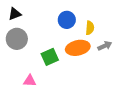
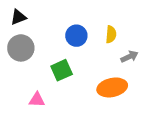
blue circle: (67, 20) -> (76, 36), moved
orange ellipse: (78, 48) -> (112, 87), moved

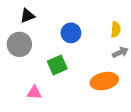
black triangle: (18, 17) -> (27, 16), moved
yellow semicircle: (111, 34) -> (116, 29), moved

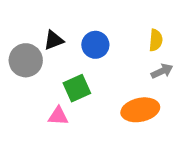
black triangle: (27, 16) -> (54, 40), moved
pink triangle: (34, 93) -> (58, 116), moved

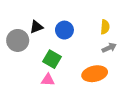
green square: (77, 88) -> (52, 59), turned -36
pink triangle: (58, 116) -> (48, 80), moved

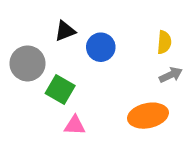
black triangle: (36, 27) -> (65, 31), moved
green square: (52, 59) -> (60, 90), moved

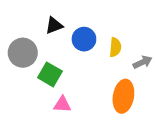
yellow semicircle: (164, 42) -> (115, 47), moved
orange ellipse: (148, 116) -> (123, 96), turned -68

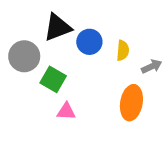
black triangle: (54, 25) -> (58, 27), size x1.5

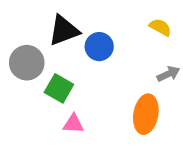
yellow semicircle: (123, 50) -> (160, 27), moved, turned -66

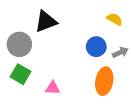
blue circle: (99, 47) -> (96, 47), moved
green square: (59, 88) -> (20, 74), moved

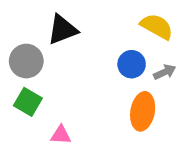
yellow semicircle: (115, 19) -> (157, 26), size x1.5
pink triangle: (53, 88) -> (61, 135), moved

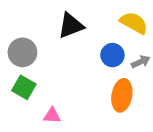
black triangle: (62, 30) -> (71, 26), moved

